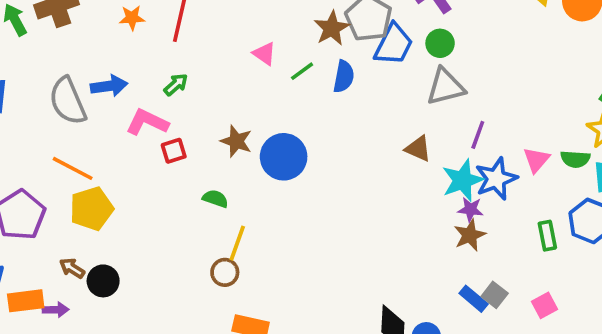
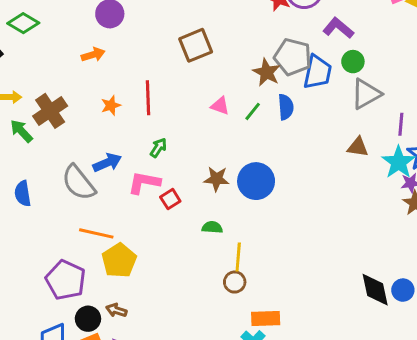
black circle: (103, 281) -> (88, 319), moved

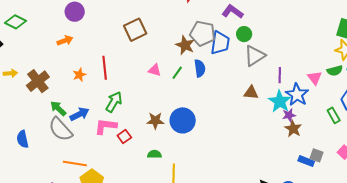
green arrow: (21, 131) -> (58, 108), moved
green arrow: (158, 148) -> (114, 102), size x1.5

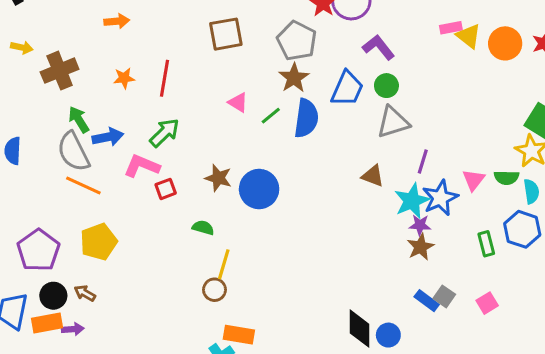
gray pentagon: (202, 33) -> (297, 41), moved
blue semicircle: (200, 68) -> (306, 118), size x1.4
orange line: (75, 163) -> (83, 186), moved

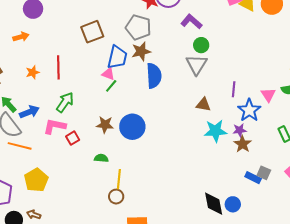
brown star: (294, 78) -> (141, 51), turned 30
blue trapezoid: (347, 89) -> (117, 57), moved
green line: (271, 116) -> (111, 86), moved
gray triangle: (393, 122) -> (197, 65), moved, turned -30
cyan star: (412, 201) -> (215, 131), moved, turned 30

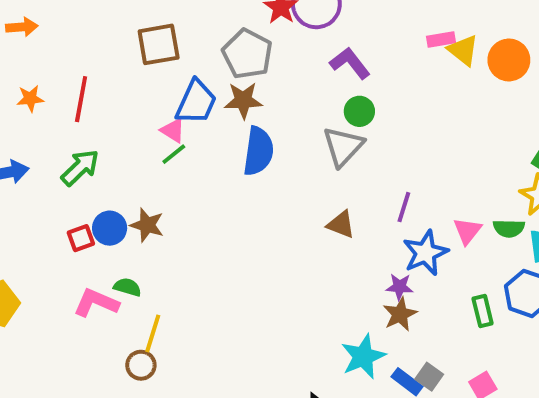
pink L-shape: (55, 126) -> (96, 303), moved
blue circle: (132, 127) -> (110, 228), moved, size x0.7
cyan star: (215, 131) -> (363, 356), moved, turned -30

